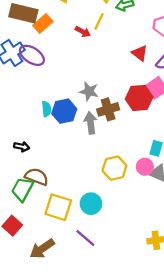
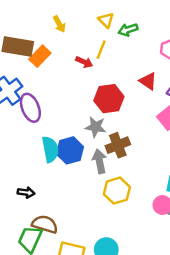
purple ellipse: (32, 55) -> (30, 108), moved, turned 40
red hexagon: (139, 98) -> (109, 99), moved
cyan semicircle: (46, 109) -> (50, 149), size x1.5
yellow hexagon: (114, 168) -> (117, 191), moved

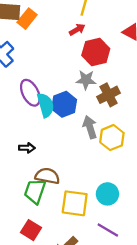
red arrow: (84, 62) -> (77, 30), moved, turned -49
purple ellipse: (30, 108) -> (30, 93), moved
gray arrow: (100, 161) -> (90, 127), moved

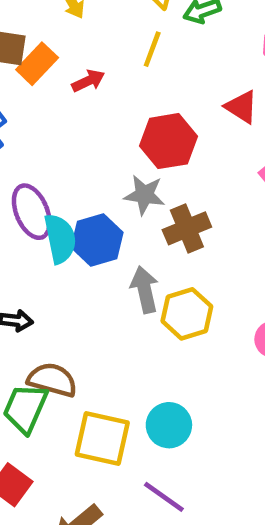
red arrow: (77, 30) -> (88, 81), moved

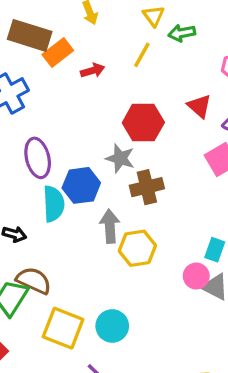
cyan semicircle: (60, 239) -> (54, 204), moved

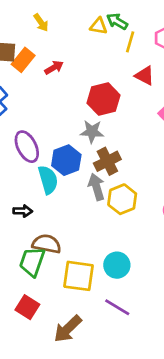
yellow triangle: (154, 16) -> (99, 26), moved, turned -30
green arrow: (182, 33) -> (117, 21), turned 55
yellow line: (142, 55) -> (130, 42), moved
brown cross: (147, 187) -> (107, 161), moved

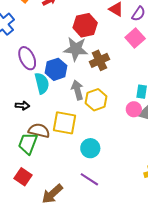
gray star: (92, 132) -> (76, 49), size x1.4
brown cross: (107, 161) -> (99, 60), moved
yellow square: (79, 276) -> (65, 123), moved

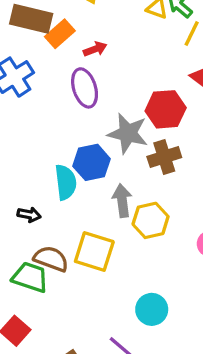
red hexagon: (85, 25) -> (166, 109), moved
purple ellipse: (27, 58) -> (85, 88), moved
green trapezoid: (28, 143) -> (30, 277), turned 80
cyan circle: (90, 148) -> (152, 309), moved

